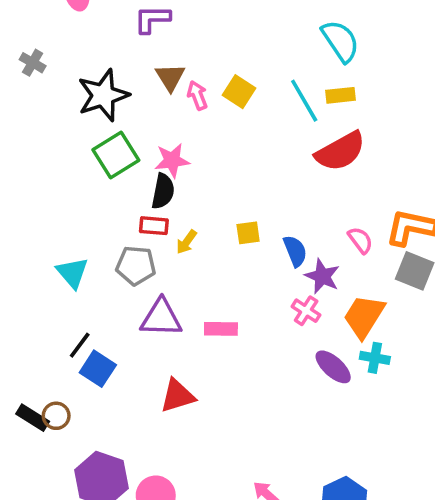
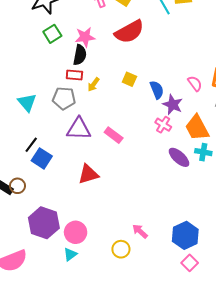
red semicircle: (340, 151) -> (129, 32), moved
green square: (116, 155) -> (52, 34), size x0.7
yellow square: (248, 233) -> (129, 79), turned 32
orange trapezoid: (364, 316) -> (197, 128), turned -60
pink rectangle: (221, 329) -> (114, 135), turned 36

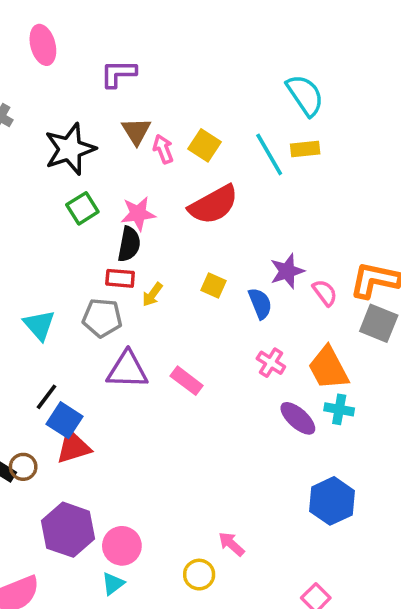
purple star: (173, 105) -> (287, 271), moved, turned 30
red triangle: (88, 174) -> (73, 447), moved
blue hexagon: (185, 235) -> (332, 501), moved

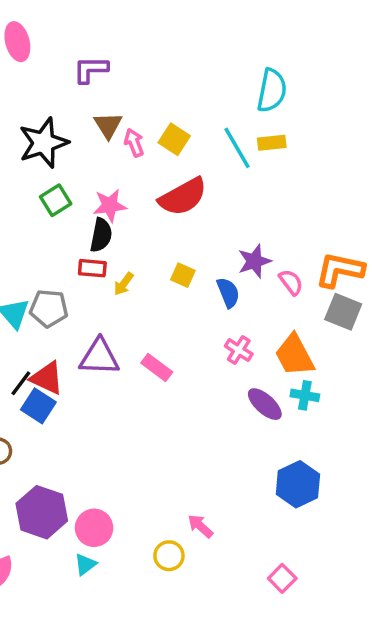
cyan semicircle: (305, 95) -> (272, 90), turned 45
gray pentagon: (102, 318) -> (49, 308), moved
red triangle: (73, 447) -> (47, 378), moved, turned 42

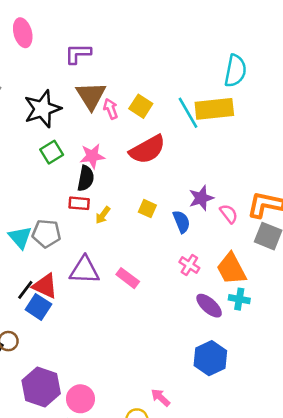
cyan semicircle: (272, 90) -> (235, 71), moved
brown triangle: (108, 125) -> (91, 96), size x1.4
yellow rectangle: (272, 143) -> (214, 109), size x1.8
blue hexagon: (298, 484) -> (210, 358), moved

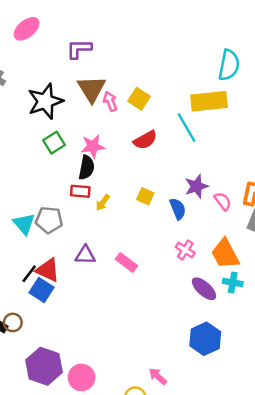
pink ellipse: (23, 33) -> (27, 29), turned 65
cyan line: (188, 113) -> (186, 128), moved
red semicircle: (147, 149) -> (145, 140), size x0.7
purple triangle: (84, 270) -> (85, 255), size x0.7

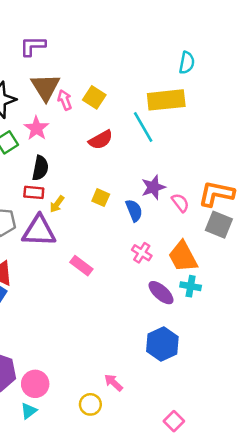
cyan semicircle: (229, 65) -> (187, 63), size x0.7
pink star: (93, 146) -> (36, 128), moved, turned -30
purple triangle: (85, 255) -> (39, 231), moved, size x1.6

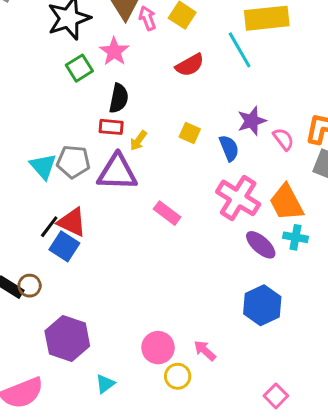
pink cross: (142, 253) -> (238, 198), size x1.8
pink circle: (35, 384) -> (158, 348), moved

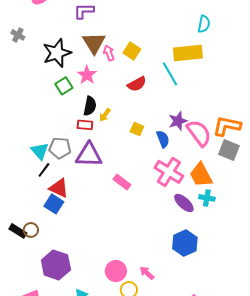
pink semicircle: (283, 139) -> (199, 133), size x1.8
yellow arrow: (138, 141) -> (105, 115), moved
black line: (49, 227) -> (44, 170), moved

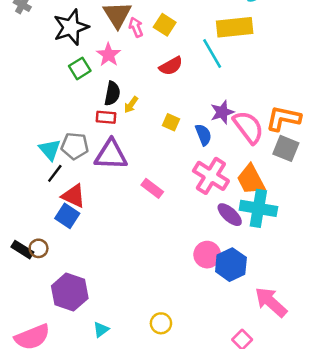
cyan cross: (207, 198) -> (258, 208), size x1.8
pink circle: (116, 271) -> (207, 255), moved
pink arrow: (147, 273) -> (271, 302), moved, size x1.8

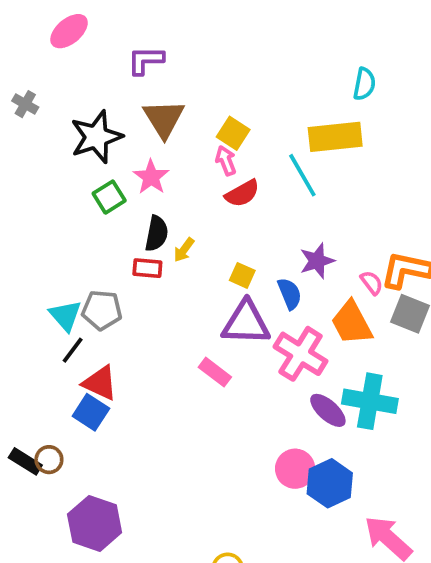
pink arrow: (136, 27) -> (226, 161), moved
pink semicircle: (248, 127) -> (372, 283), moved, size x0.5
purple triangle: (111, 155) -> (246, 323), moved
orange trapezoid: (251, 180) -> (352, 323), moved

